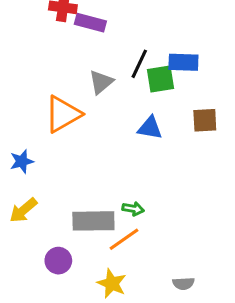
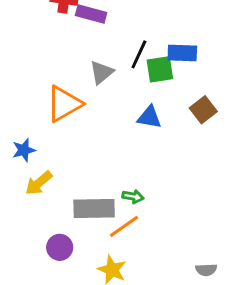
brown square: (205, 120) -> (203, 110), turned -35
yellow arrow: (23, 210) -> (39, 183), moved
gray semicircle: (183, 283) -> (206, 270), moved

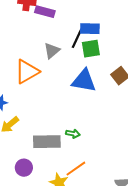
blue rectangle: (182, 53) -> (90, 29), moved
blue triangle: (149, 117) -> (84, 81), size x1.5
orange line: (124, 226) -> (76, 169), moved

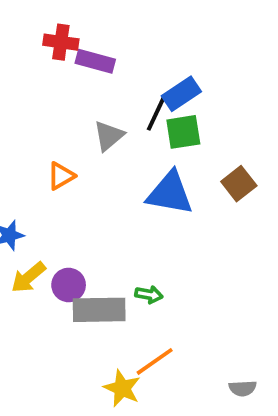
blue rectangle: (90, 29) -> (181, 94), turned -36
orange triangle: (27, 72) -> (61, 176), size x0.6
purple circle: (24, 168) -> (69, 285), moved

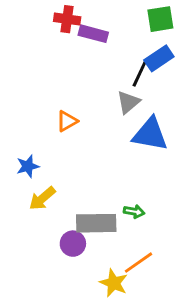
green square: (183, 132) -> (160, 19), moved
gray triangle: (109, 136) -> (128, 102), moved
purple circle: (69, 285) -> (73, 244), moved

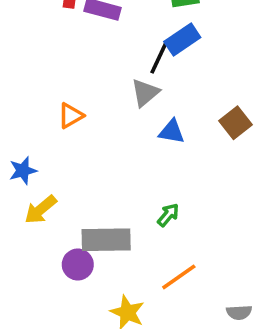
blue triangle: (150, 134) -> (172, 132), size x0.6
green arrow: (134, 212) -> (168, 215), moved, turned -60
orange line: (139, 263) -> (179, 277), moved

